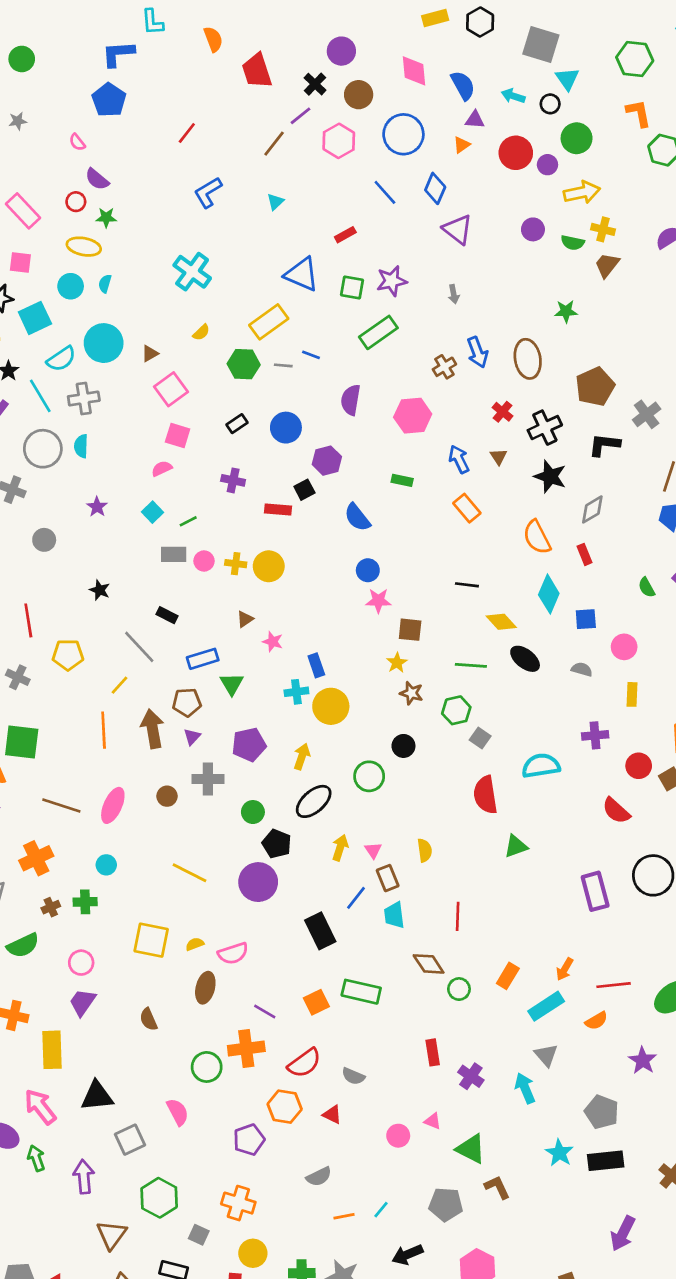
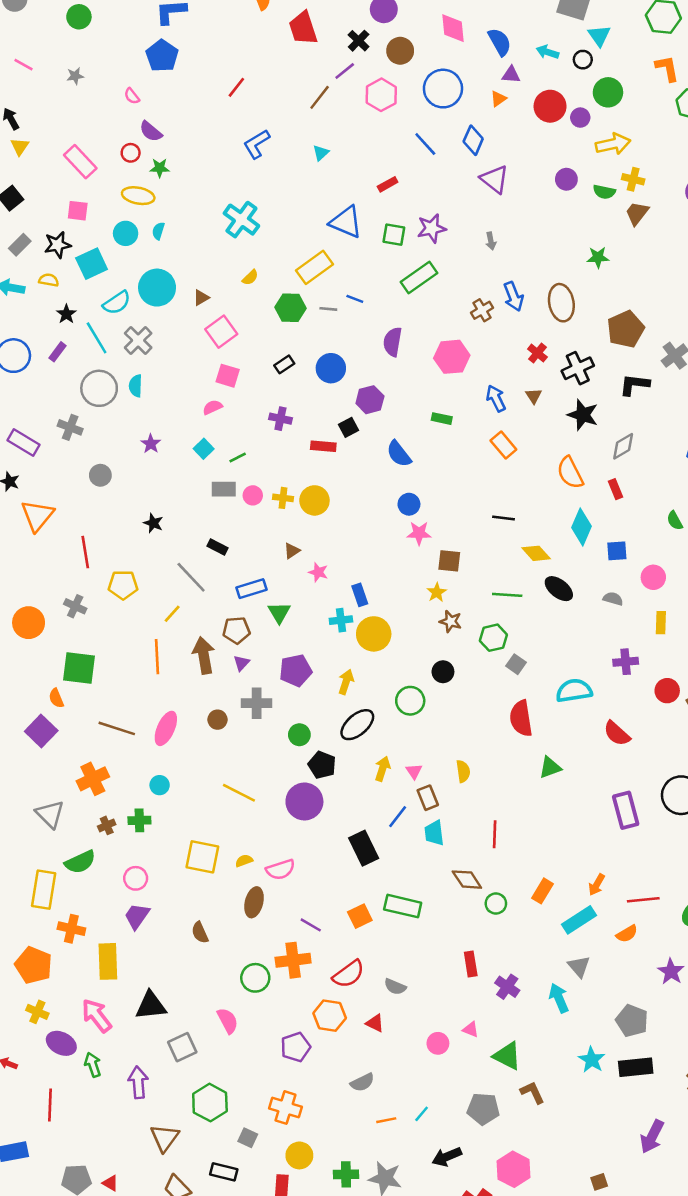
gray cross: (84, 399) -> (138, 340), turned -36
red semicircle: (616, 811) -> (617, 733), moved

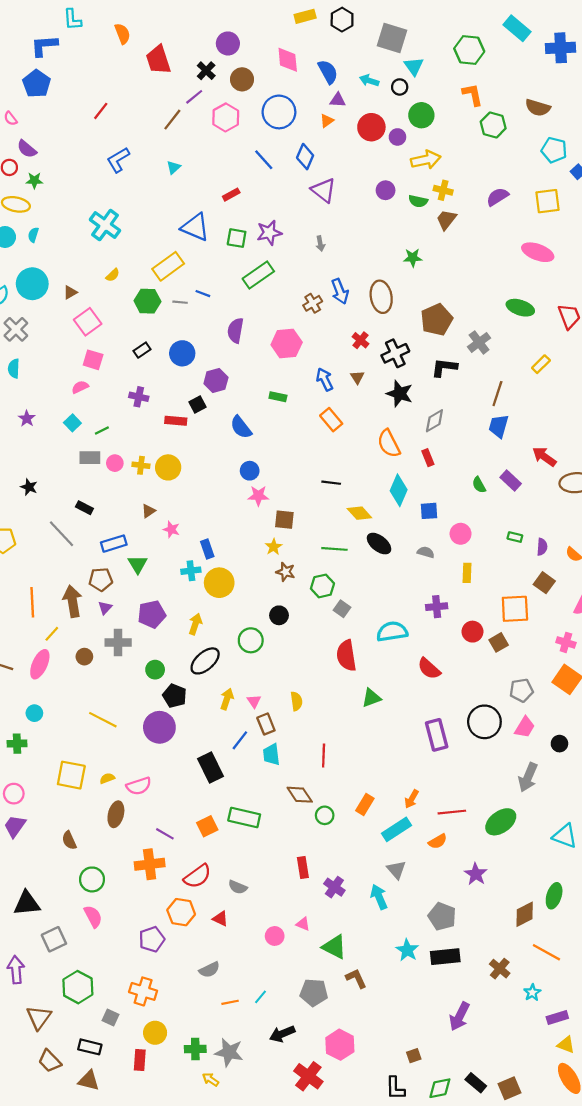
yellow line: (172, 614) -> (52, 634), moved
green circle: (255, 978) -> (92, 879), moved

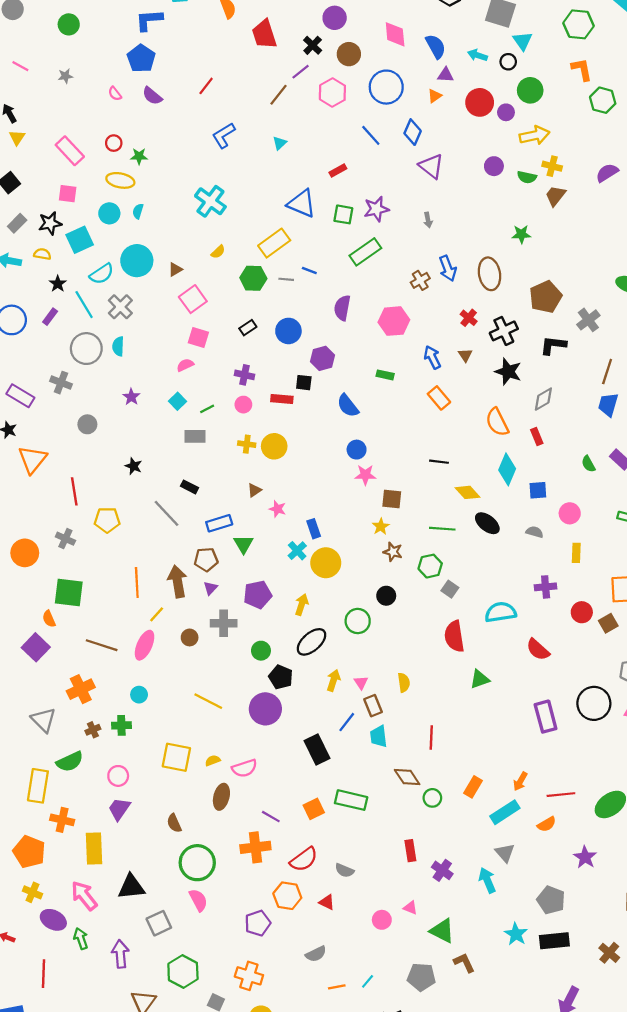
purple semicircle: (27, 149) -> (152, 96), moved
black square: (197, 404) -> (304, 383), turned 35
pink circle: (115, 463) -> (243, 405), moved
cyan cross: (191, 571) -> (297, 551), turned -36
green circle: (92, 879) -> (197, 863), size x1.4

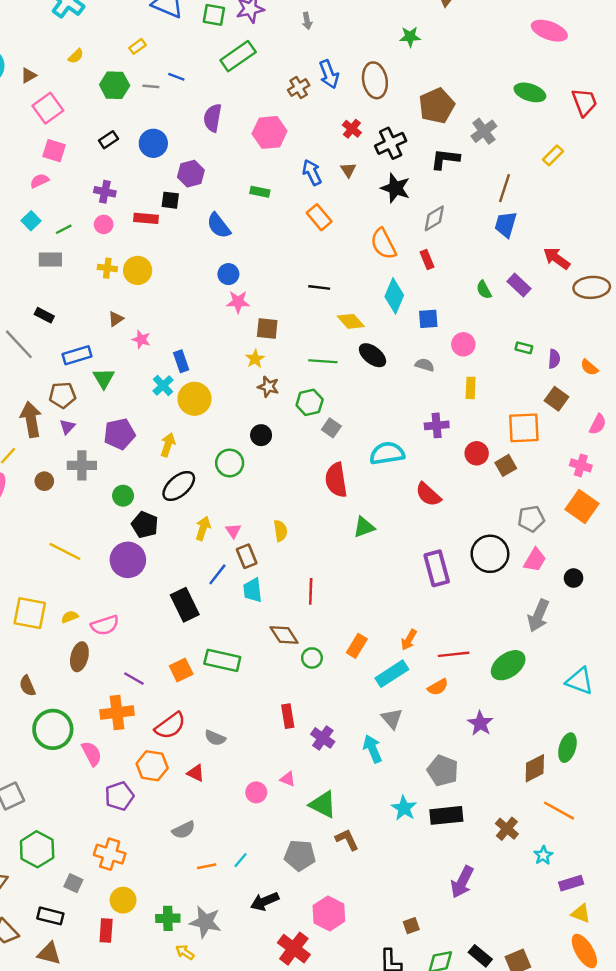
yellow rectangle: (274, 243) -> (138, 46), size x0.5
pink semicircle: (198, 900) -> (92, 754), moved

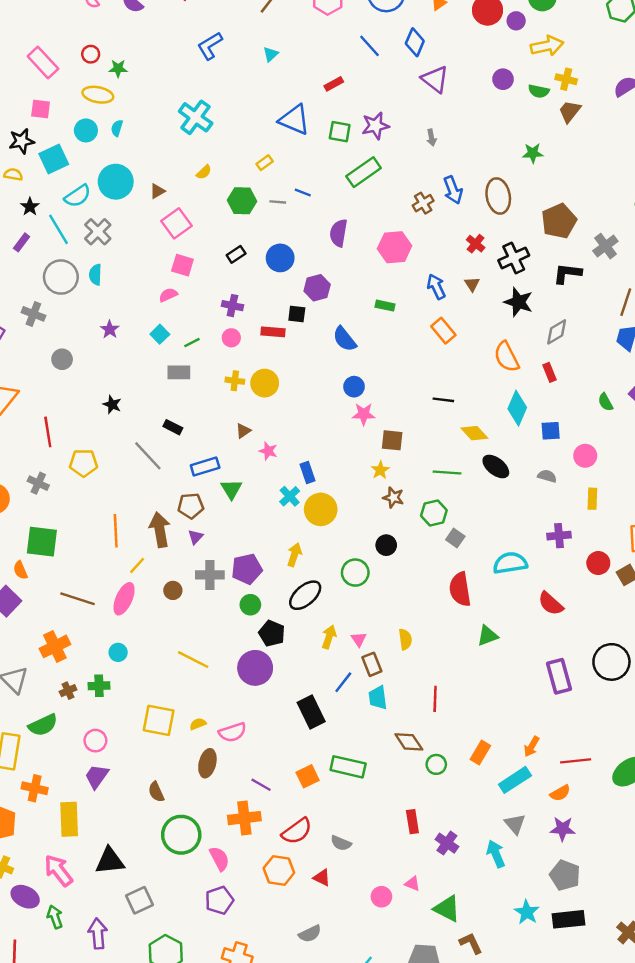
purple pentagon: (119, 434) -> (247, 569), moved
purple star: (480, 723) -> (563, 829), moved, turned -30
purple pentagon: (119, 796) -> (219, 900), moved

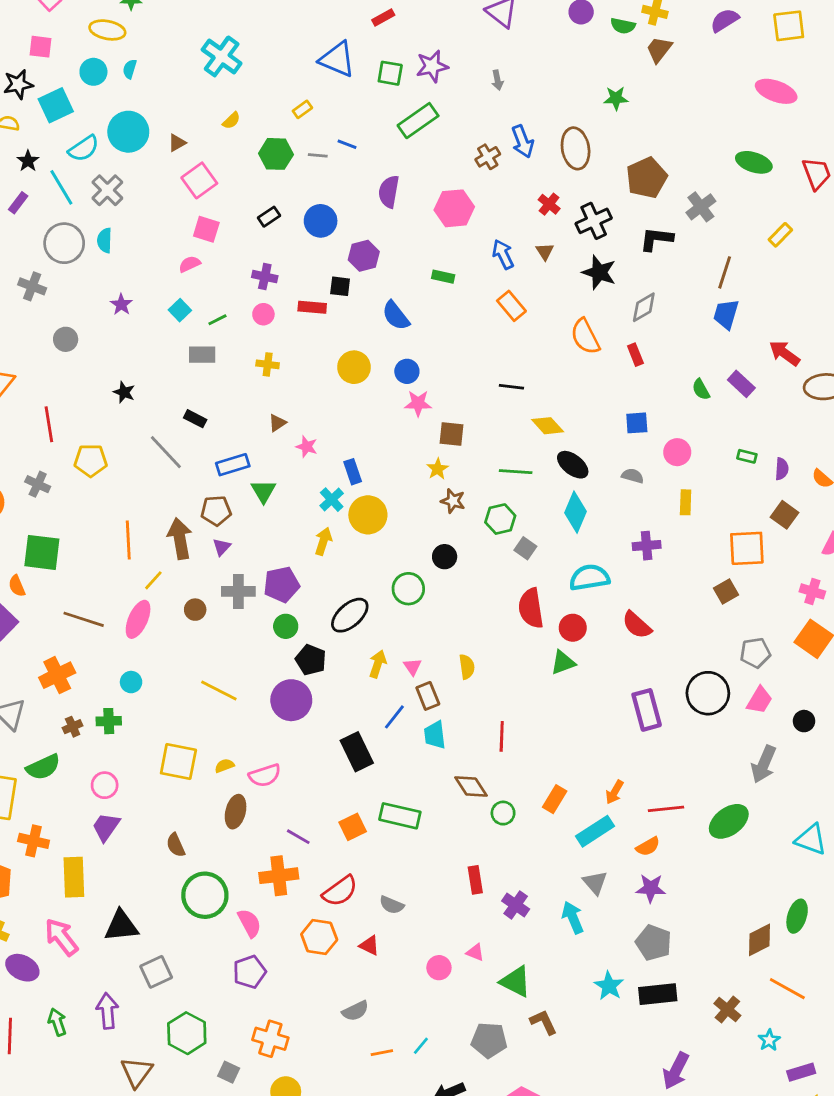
yellow circle: (265, 383) -> (354, 367), moved
cyan diamond: (517, 408) -> (576, 512), moved
yellow arrow: (294, 555) -> (323, 541), moved
red circle: (598, 563) -> (573, 628), moved
green arrow: (55, 917) -> (57, 1022), moved

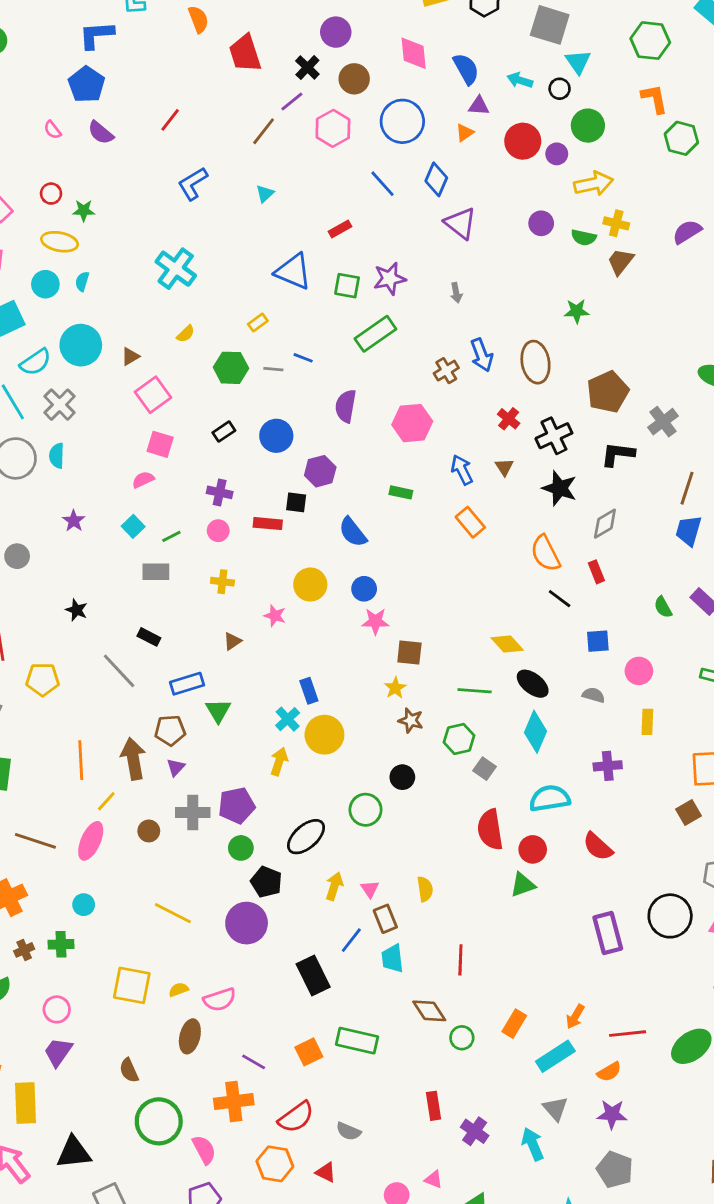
black line: (511, 387) -> (560, 599), moved, turned 30
pink star: (307, 447) -> (275, 616), moved

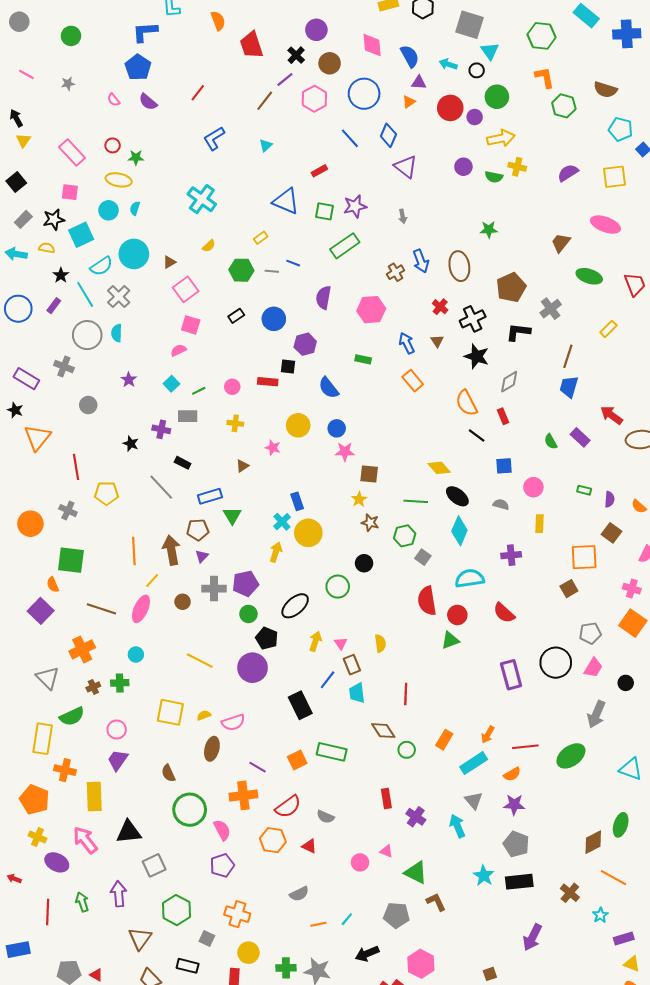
brown trapezoid: (620, 262) -> (561, 243), moved
purple cross: (220, 492) -> (161, 429), moved

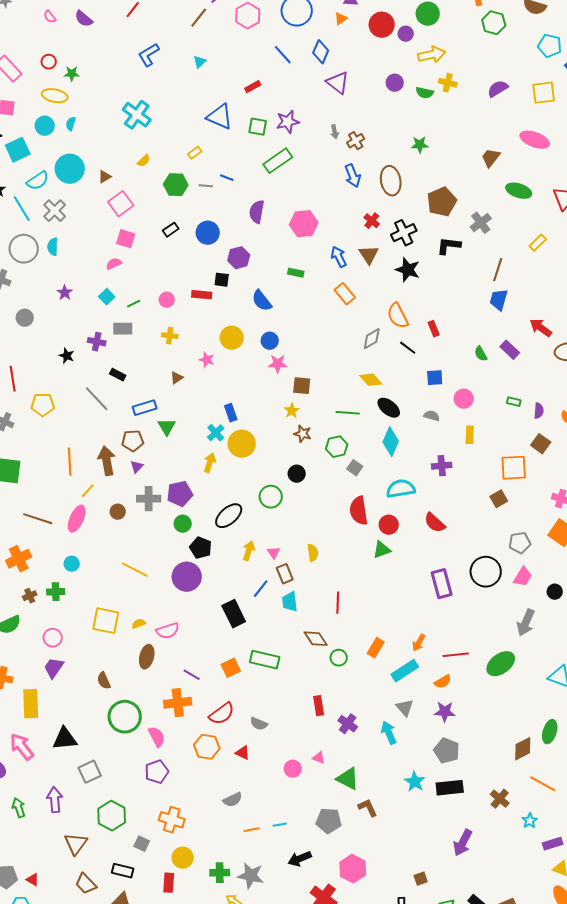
brown cross: (396, 272) -> (356, 141), moved
brown triangle: (437, 341) -> (369, 255), size x1.5
gray diamond: (509, 382) -> (372, 339), moved
cyan line: (347, 919) -> (280, 825), turned 40

